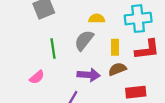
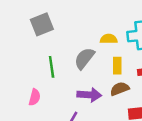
yellow semicircle: (97, 19) -> (109, 39), moved
pink semicircle: (37, 77) -> (35, 97), turned -35

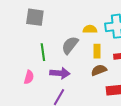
gray square: (42, 24) -> (35, 17), turned 30
purple arrow: (89, 95) -> (60, 73), moved

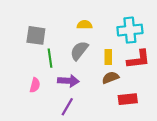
gray square: (35, 17) -> (36, 35), moved
yellow semicircle: (90, 29) -> (85, 25), moved

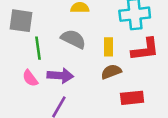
gray semicircle: (79, 51) -> (73, 39), turned 78
pink semicircle: (35, 85) -> (30, 78), moved, turned 128

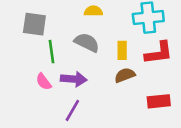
red rectangle: (132, 98) -> (159, 101), moved

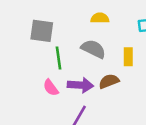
brown semicircle: (125, 75) -> (109, 81), moved

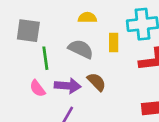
yellow rectangle: (128, 57) -> (114, 42), moved
brown semicircle: (109, 81) -> (97, 82), turned 66

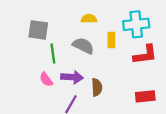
brown semicircle: (97, 82) -> (97, 87), moved, turned 42

